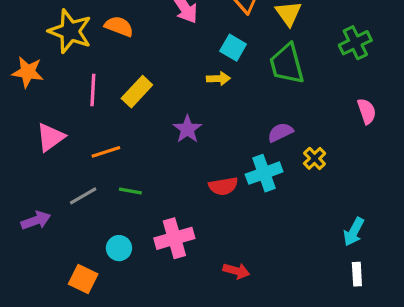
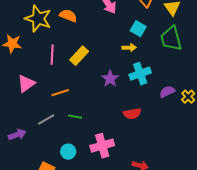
purple semicircle: (280, 132) -> (167, 92), moved
cyan cross: (264, 173) -> (140, 74), moved

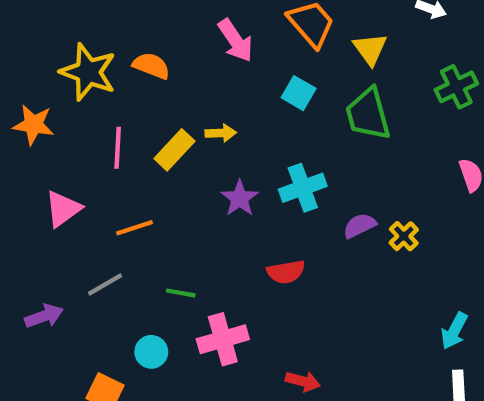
yellow arrow: (129, 48) -> (221, 133), moved
green line: (75, 117) -> (181, 293), moved

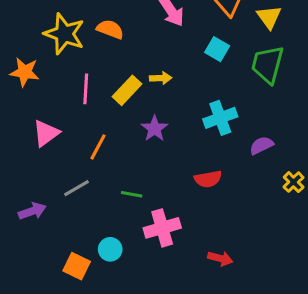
green trapezoid: (368, 114) -> (268, 64), turned 30
purple star: (240, 198) -> (155, 129), moved
orange line: (134, 228) -> (98, 147), turned -44
yellow cross: (404, 236) -> (294, 182), moved
cyan circle: (151, 352) -> (110, 249), moved

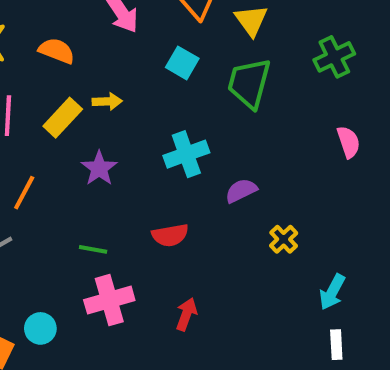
orange semicircle: (110, 29) -> (57, 51), moved
green line: (132, 194) -> (93, 249), moved
red arrow: (220, 258) -> (186, 314), moved, turned -85

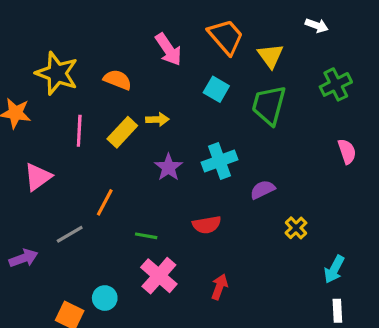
purple star: (99, 168) -> (168, 167), moved
orange line: (24, 193) -> (105, 202), moved
pink cross: (109, 300) -> (159, 276), turned -33

